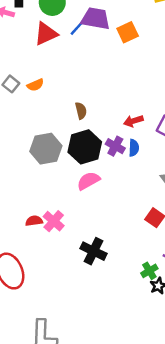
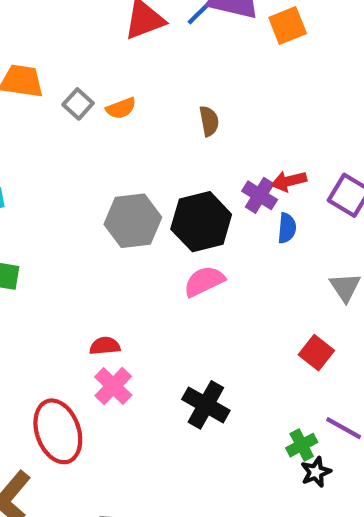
brown semicircle: (81, 111) -> (209, 121), moved
purple cross: (115, 146) -> (260, 195), moved
pink cross: (54, 221) -> (113, 386), moved

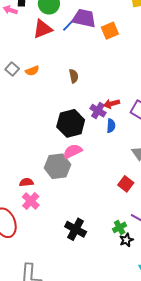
gray hexagon: (133, 221) -> (57, 166), moved
black cross: (206, 405) -> (76, 229), moved

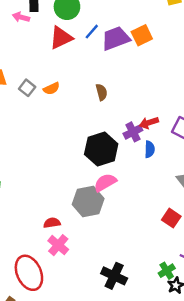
purple trapezoid: (84, 18) -> (116, 38), moved, turned -30
purple cross: (98, 111) -> (133, 132), turned 35

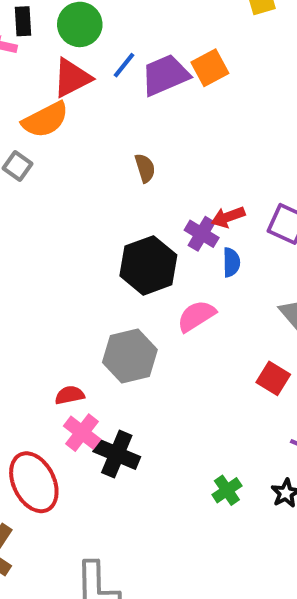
orange semicircle: (51, 89) -> (45, 120), moved, size x1.6
purple cross: (133, 132) -> (202, 234), turned -30
pink semicircle: (105, 182) -> (196, 316), moved
green cross: (167, 271) -> (227, 490), moved
black cross: (114, 276) -> (117, 454), moved

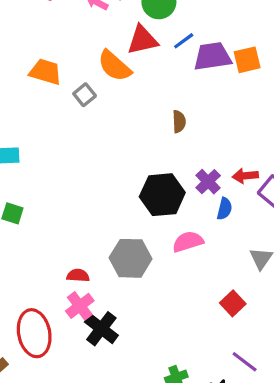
orange semicircle: (45, 120) -> (114, 66), turned 54
red arrow: (228, 217) -> (245, 176), moved

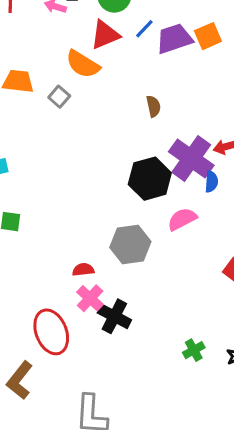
purple cross: (208, 182) -> (191, 159), size x1.8

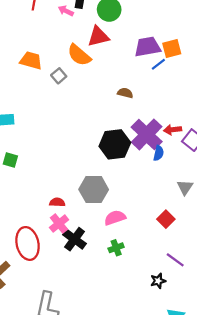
blue line: (144, 29) -> (158, 64), moved
brown semicircle: (153, 106) -> (125, 93), turned -72
pink semicircle: (182, 219) -> (115, 218), moved
green cross: (194, 350) -> (116, 248), moved

